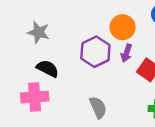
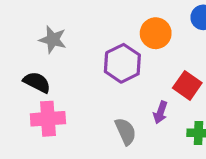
purple arrow: (126, 53) -> (160, 112), moved
black semicircle: (48, 69) -> (37, 82), moved

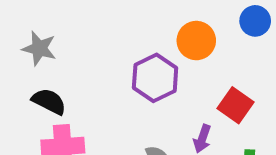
gray star: (53, 40) -> (39, 48), moved

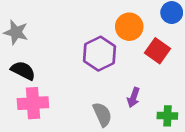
red square: (236, 105) -> (158, 51), moved

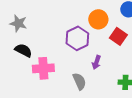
purple arrow: (133, 97) -> (96, 62), moved
pink cross: (33, 103) -> (43, 68), moved

